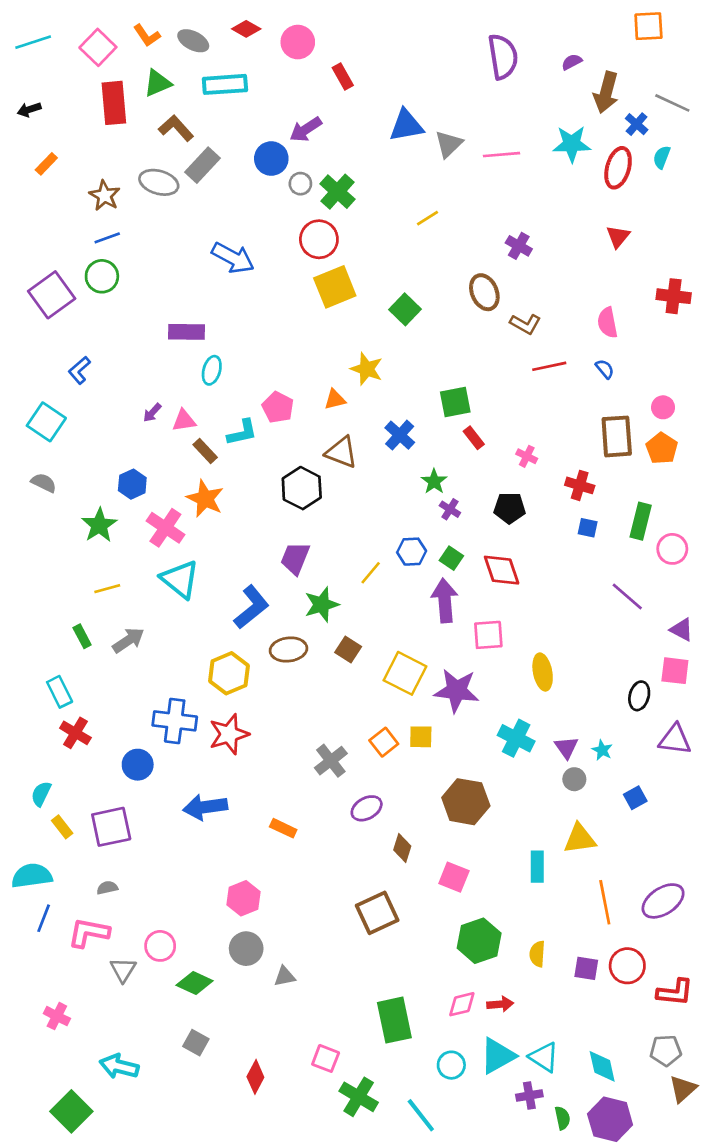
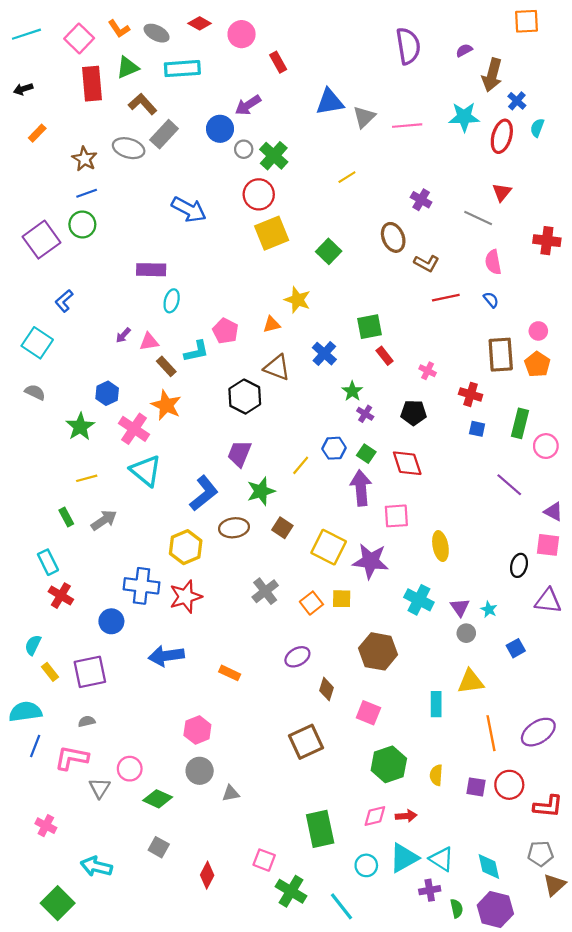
gray line: (672, 103) -> (478, 218), moved
gray cross: (331, 761) -> (265, 591), moved

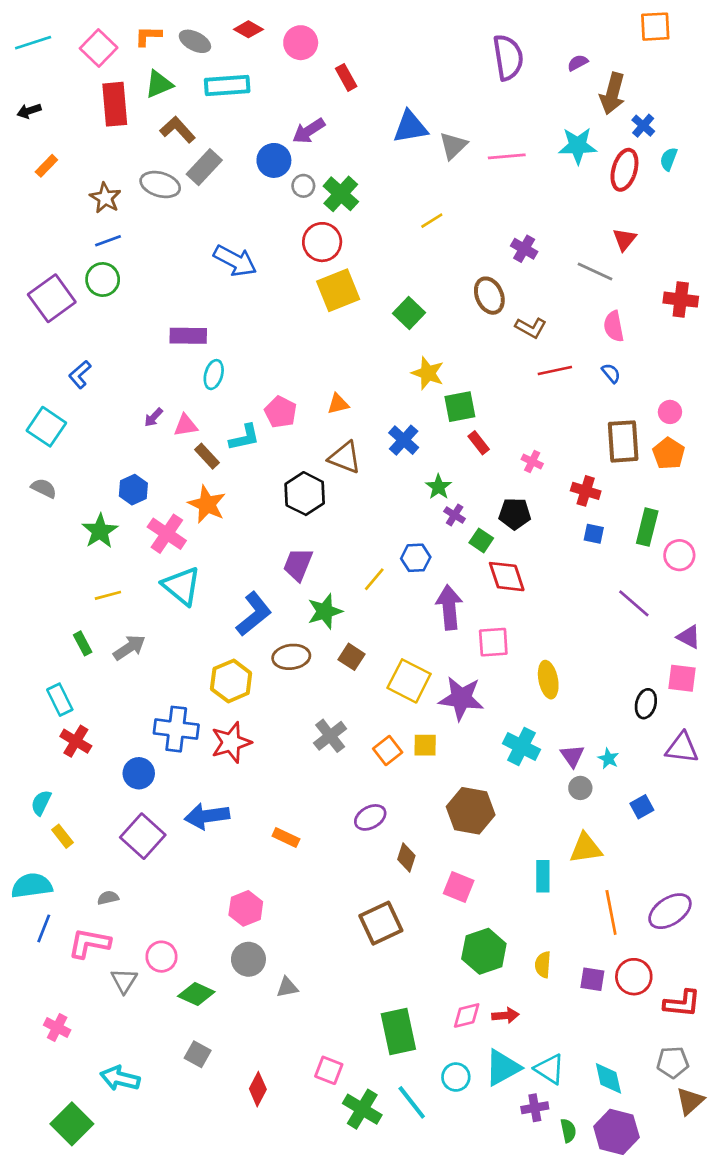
orange L-shape: (119, 29) -> (148, 36), turned 125
yellow star: (297, 300) -> (428, 373), moved
green square: (366, 454) -> (481, 540), moved
purple square: (90, 672) -> (143, 836), moved, turned -36
cyan line: (342, 906) -> (412, 1102), moved

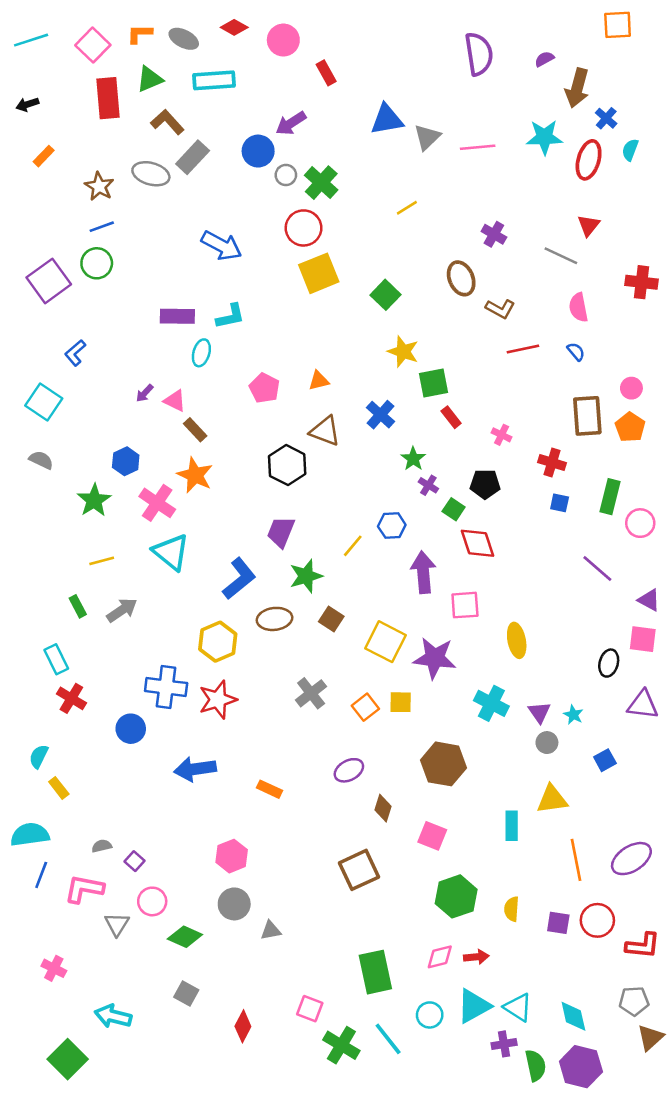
pink triangle: (186, 425) -> (175, 401), turned 35
cyan L-shape: (244, 437) -> (230, 316), moved
purple square: (143, 836) -> (135, 861), moved, size x0.5
green semicircle: (568, 1131) -> (536, 1065), size x1.4

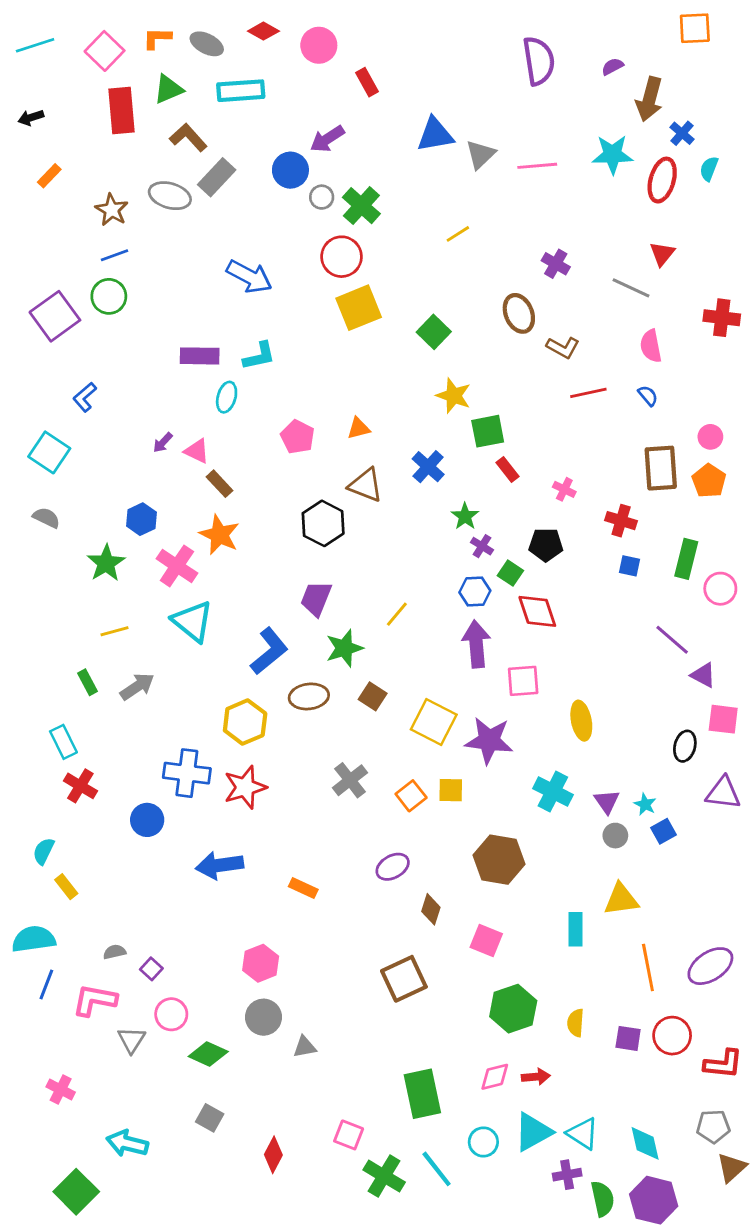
blue hexagon: (392, 526) -> (475, 591), moved
purple triangle: (649, 600) -> (703, 675), moved
blue square: (605, 760) -> (664, 831), moved

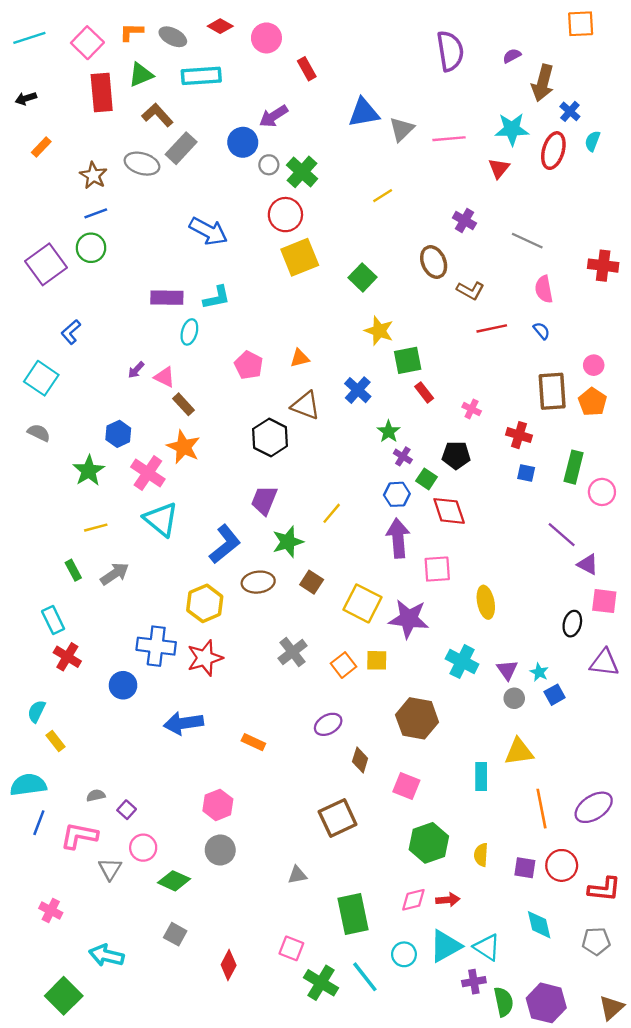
red triangle: (662, 254) -> (499, 168), moved
gray triangle: (305, 1047) -> (297, 875), moved
cyan diamond: (645, 1143) -> (539, 925), moved
brown triangle: (732, 1168) -> (611, 1008), moved

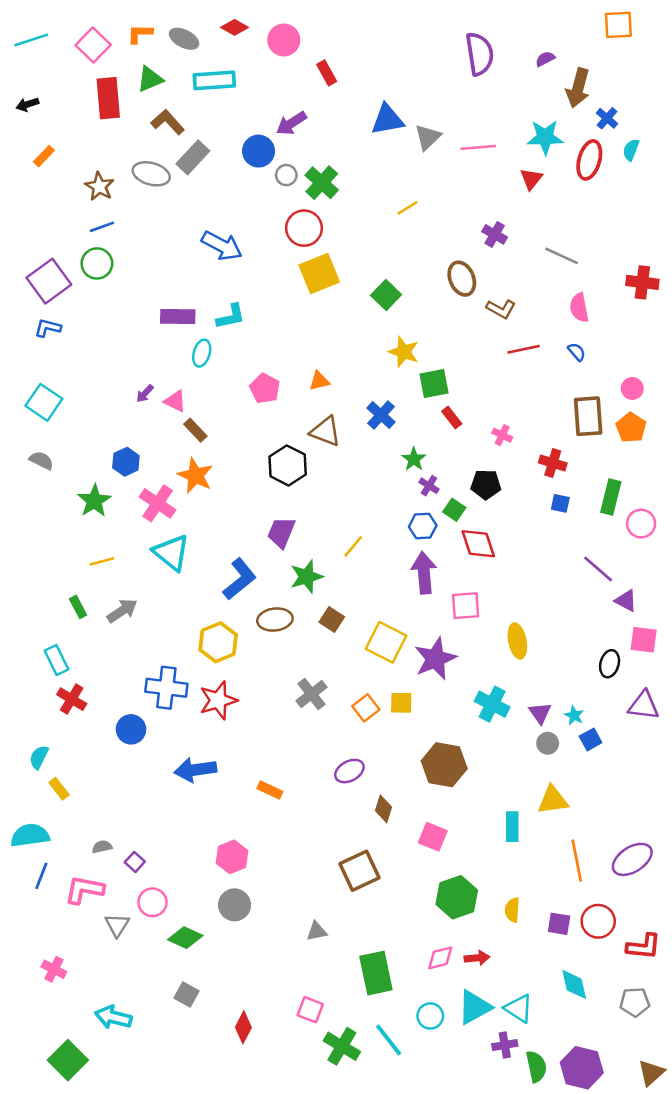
blue L-shape: (71, 332) -> (48, 328), moved, turned 55
purple star: (409, 619) -> (435, 659), turned -30

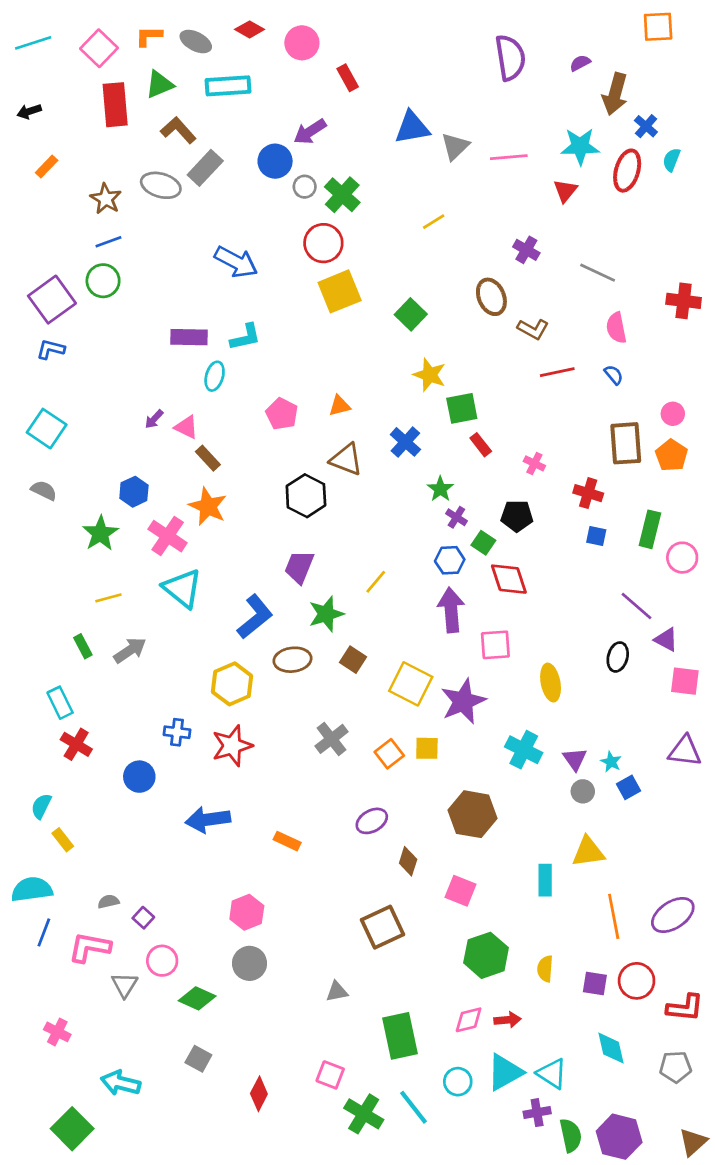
black ellipse: (610, 664) -> (618, 657), moved
blue cross: (166, 688) -> (177, 732), size x0.6

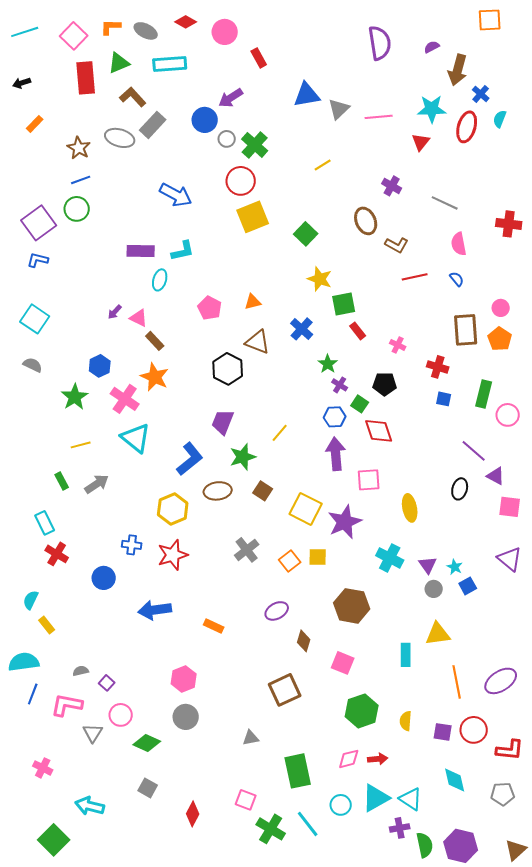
purple triangle: (685, 751) -> (510, 559), turned 32

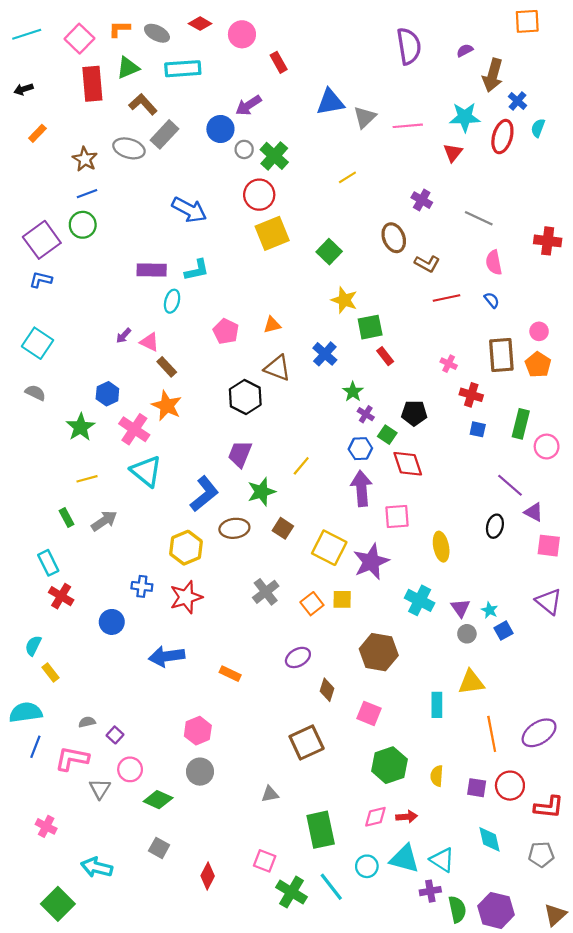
pink cross: (398, 345) -> (449, 364), moved
cyan triangle: (376, 798) -> (405, 859), turned 44

